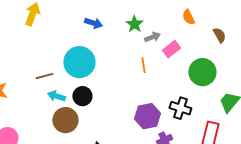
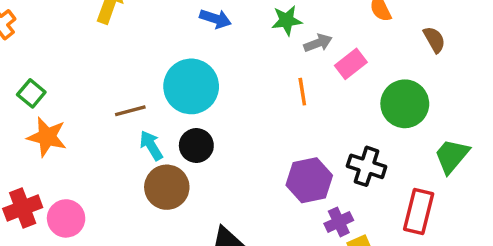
green star: (134, 24) -> (287, 20), turned 30
cyan arrow: (56, 96) -> (151, 145), turned 42

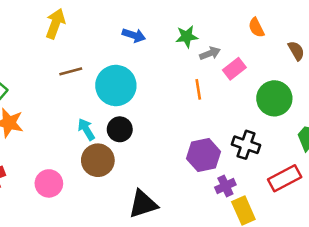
brown line: (130, 111) -> (71, 71), moved
red rectangle: (419, 212) -> (285, 178), turned 48
pink circle: (66, 218) -> (49, 183), moved

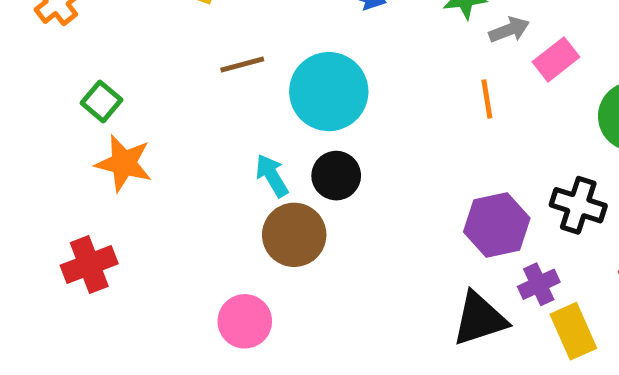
pink circle: (49, 183) -> (245, 321), moved
black triangle: (143, 204) -> (479, 319), moved

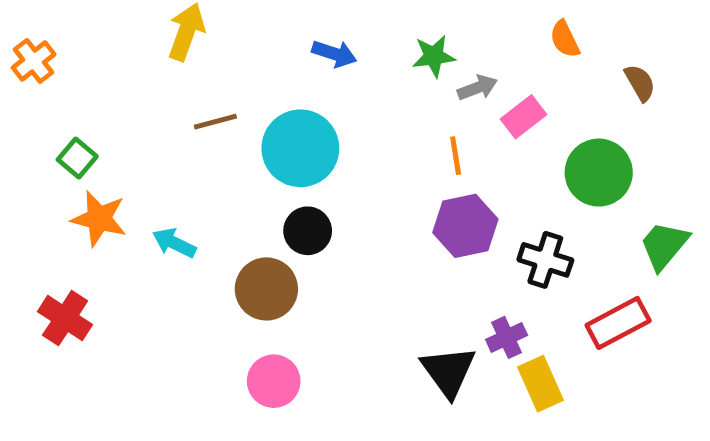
cyan arrow: (272, 176) -> (174, 243), moved, turned -33
purple hexagon: (497, 225) -> (465, 226), moved
red cross: (89, 265) -> (65, 318), turned -36
black triangle: (479, 319) -> (448, 371), turned -48
pink circle: (245, 321) -> (274, 381), moved

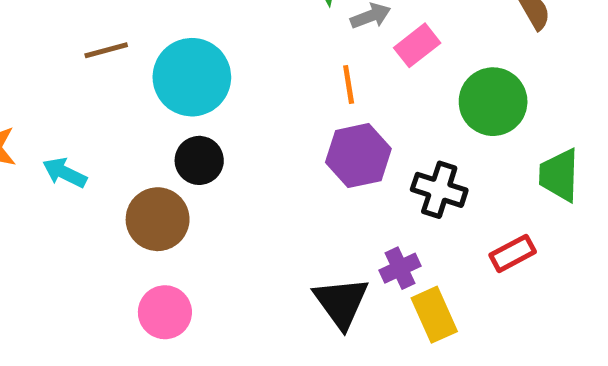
green trapezoid: (664, 245) -> (559, 175), turned -38
red rectangle: (618, 323) -> (513, 253), size x0.7

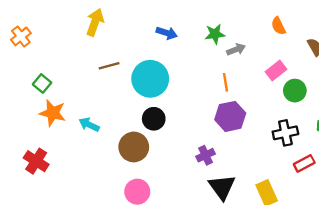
pink rectangle: (417, 45) -> (276, 71), moved
green circle: (493, 102) -> (295, 91), size x0.7
black cross: (439, 190) -> (285, 133), moved, turned -30
purple cross: (400, 268) -> (205, 155), moved

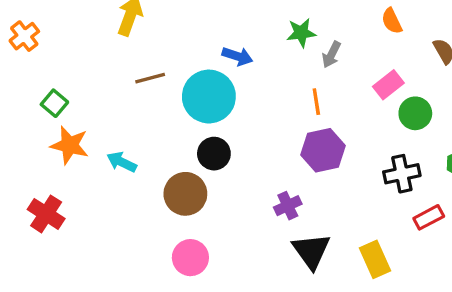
blue arrow: (167, 33) -> (237, 56), moved
gray arrow: (236, 49) -> (331, 55), turned 138

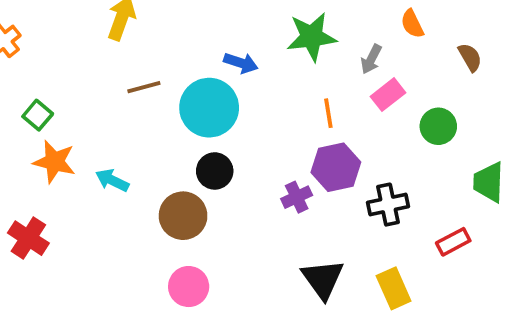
green star: (301, 33) -> (312, 37), size x1.5
gray arrow: (331, 55) -> (371, 59), moved
pink rectangle: (388, 85) -> (388, 95), moved
black cross: (402, 174) -> (388, 205), moved
purple cross: (288, 206) -> (297, 197), moved

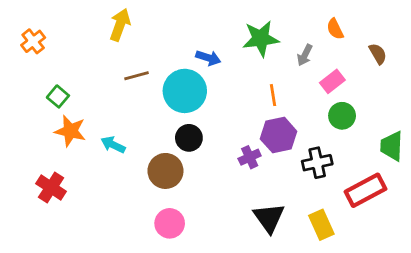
pink rectangle: (388, 95) -> (332, 81), moved
green circle: (438, 126) -> (342, 116), moved
red rectangle: (453, 242) -> (365, 190), size x1.6

